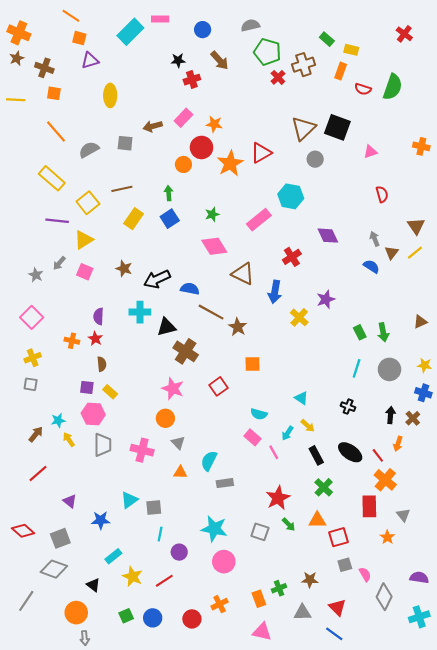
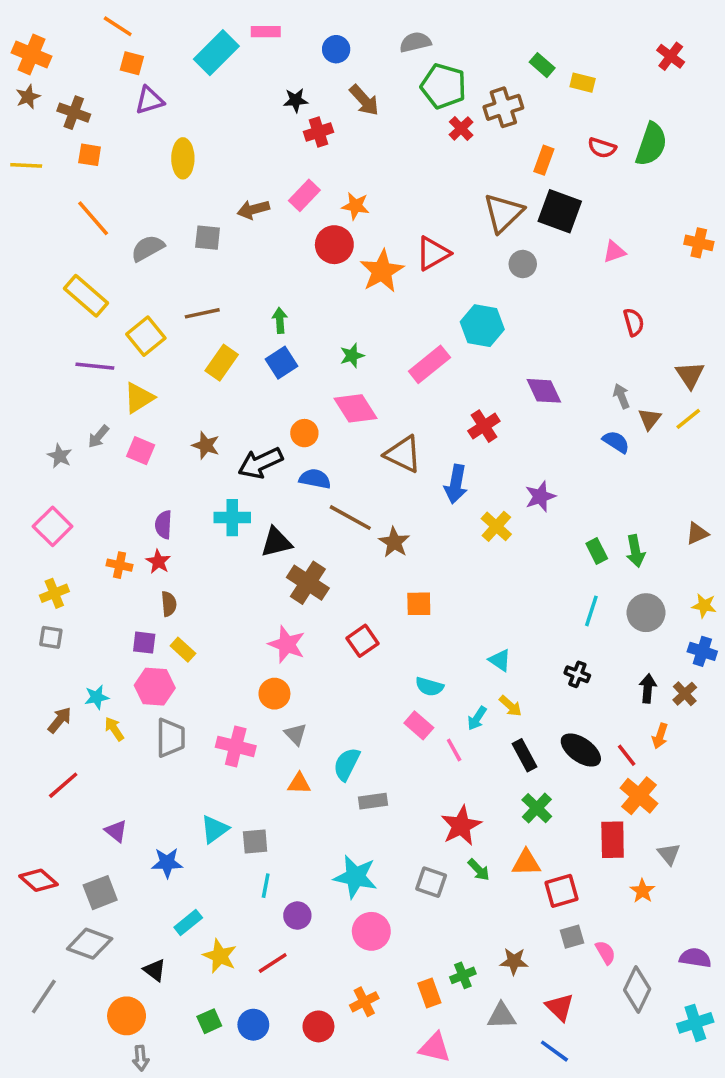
orange rectangle: (341, 71) -> (544, 160), moved
orange circle: (183, 164) -> (304, 433), moved

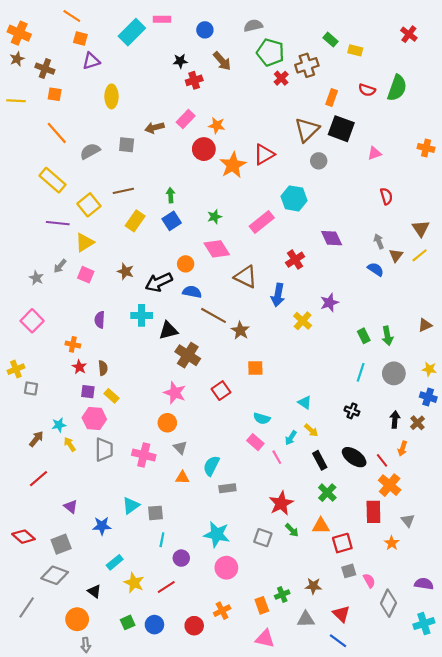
red star: (158, 562) -> (79, 367), moved
yellow cross: (54, 593) -> (16, 369), moved

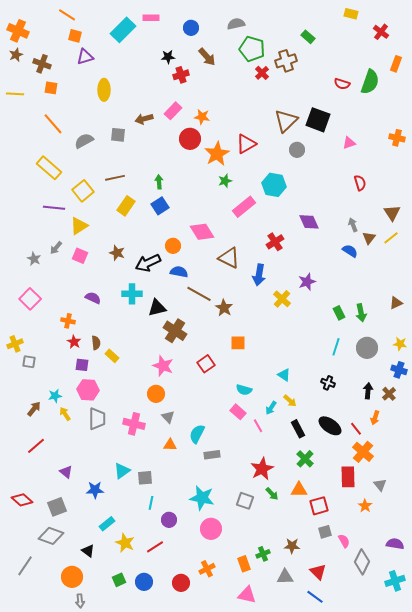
yellow rectangle: (355, 50) -> (351, 14), moved
orange rectangle: (332, 98) -> (396, 64), moved
green star: (215, 217) -> (225, 181), moved
purple semicircle: (100, 320) -> (93, 298), turned 112
yellow rectangle: (112, 396) -> (112, 356), moved

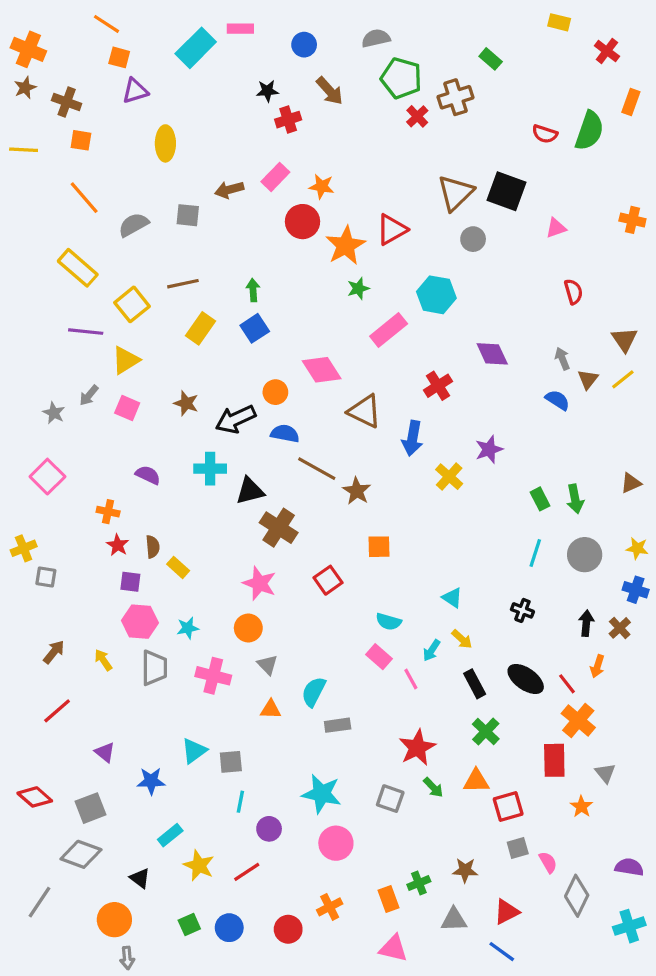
cyan star: (55, 396) -> (188, 628), moved
red triangle: (318, 572) -> (507, 912), turned 48

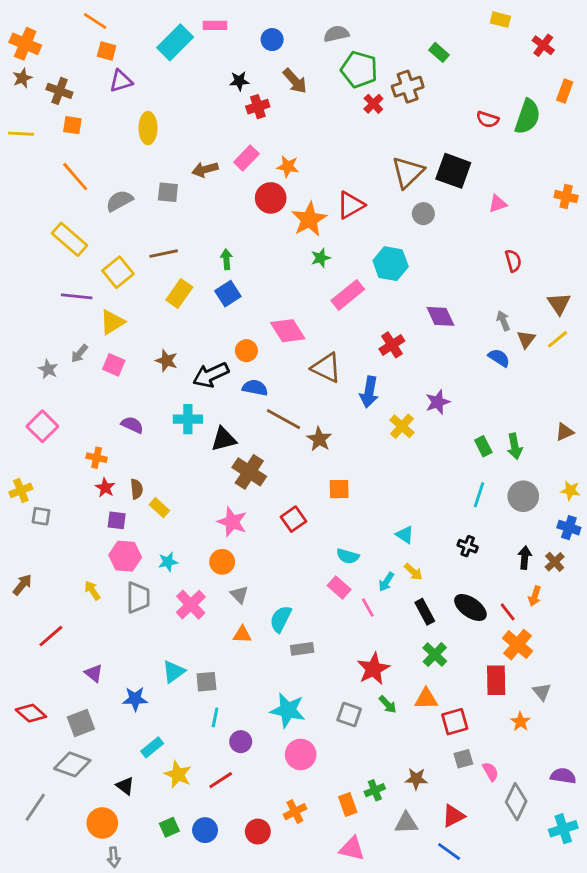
brown arrow: (54, 652) -> (22, 585), moved
pink cross: (213, 676) -> (191, 605), turned 32

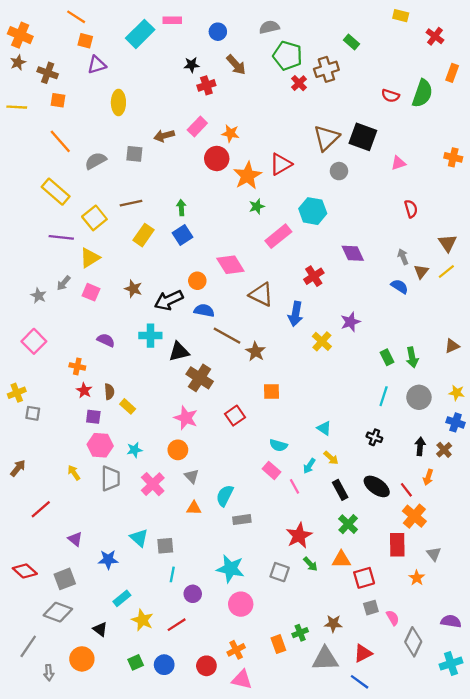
cyan triangle: (174, 672) -> (139, 538), turned -42
gray triangle: (406, 823) -> (325, 659), size x1.4
pink triangle: (352, 849) -> (242, 680), moved
gray arrow: (114, 857) -> (49, 673), moved

